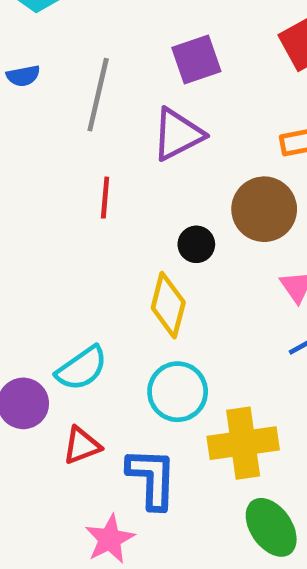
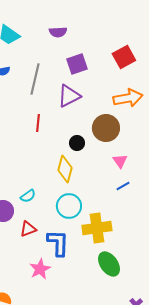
cyan semicircle: (82, 368) -> (28, 196), size x0.7

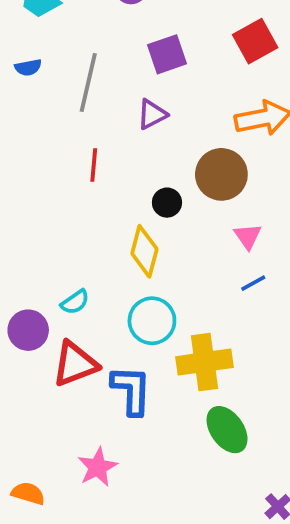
purple triangle: (69, 96) -> (152, 114), size x0.7
red triangle: (28, 229) -> (75, 364), size x1.5
pink star: (40, 269) -> (98, 467), moved

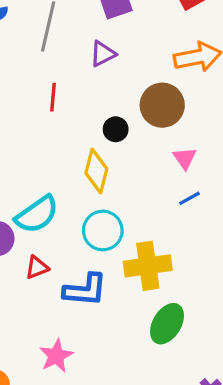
cyan semicircle: (75, 302) -> (37, 214), size x1.8
red triangle: (75, 364) -> (37, 267), size x0.6
blue L-shape: (131, 390) -> (85, 290), turned 93
green ellipse: (227, 430) -> (167, 324), turned 66

